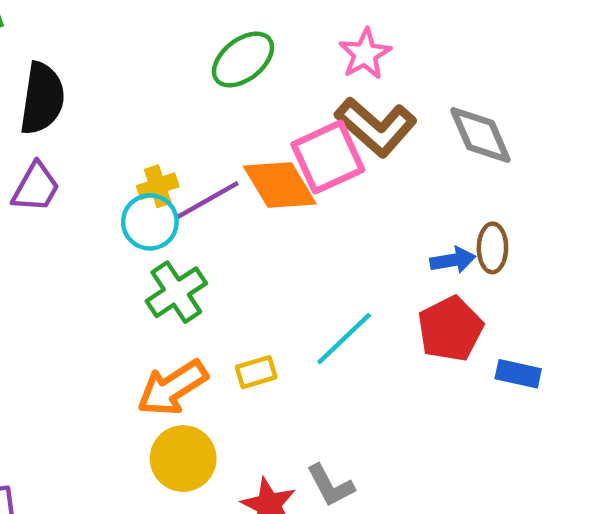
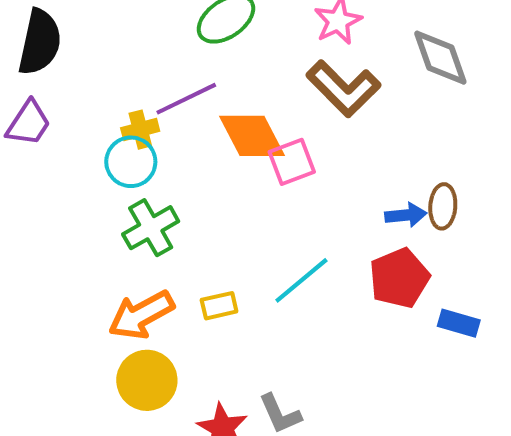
gray diamond: (480, 135) -> (440, 58), moved
pink square: (328, 157) -> (292, 162), moved, size x0.7
purple line: (207, 200) -> (186, 99), moved

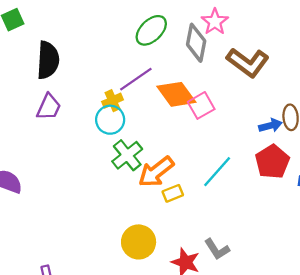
gray diamond: (440, 58) -> (196, 43), moved, turned 39
brown L-shape: (343, 88) -> (248, 62), moved
orange arrow: (141, 315) -> (156, 172), moved

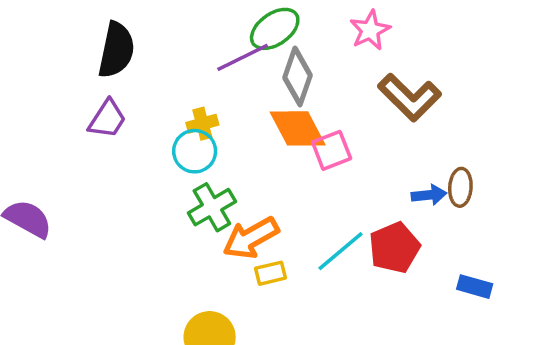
gray diamond: (196, 43) -> (297, 76), moved
purple line: (136, 79) -> (243, 57), moved
red pentagon: (272, 162) -> (394, 248), moved

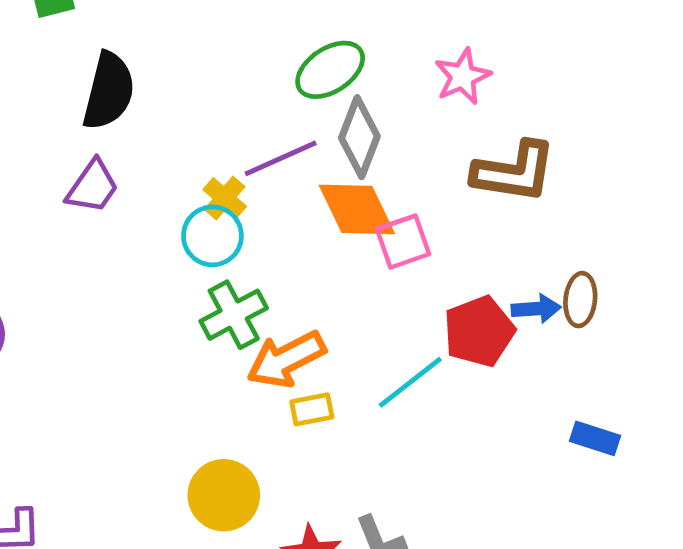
purple line: (243, 57) -> (281, 158), moved
brown L-shape: (410, 97) -> (514, 172), turned -38
yellow cross: (202, 124) -> (225, 198), turned -36
red pentagon: (394, 248) -> (479, 331), moved

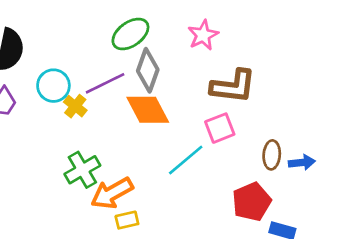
cyan circle: (212, 236) -> (53, 86), moved
pink square: (403, 242) -> (220, 128), moved
blue arrow: (536, 309) -> (302, 162), moved
red pentagon: (479, 331) -> (252, 202), moved
cyan line: (410, 382) -> (186, 160), moved

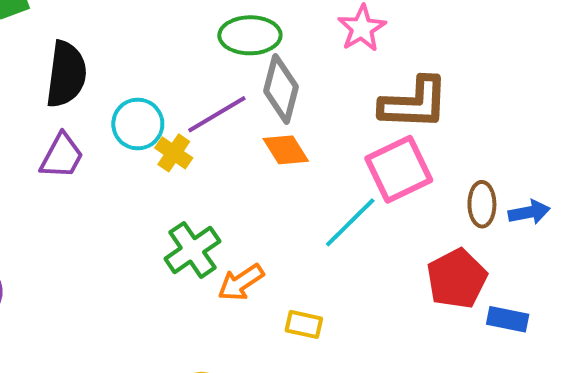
green ellipse: (130, 34) -> (250, 35), turned 39
orange diamond: (148, 110) -> (286, 150), size x0.7
pink square: (220, 128) -> (399, 169), size x1.4
orange arrow: (112, 193) -> (241, 282), size x0.7
yellow rectangle: (127, 220) -> (304, 324), moved, turned 30

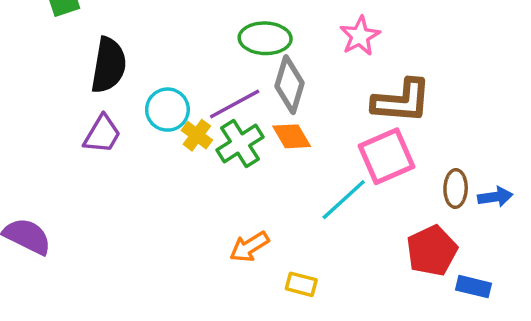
green cross: (192, 250) -> (240, 144), moved

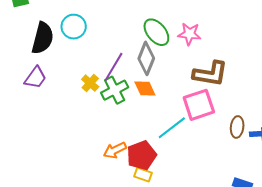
pink star: (360, 36) -> (189, 34), turned 30
green ellipse: (265, 38) -> (156, 32), moved, turned 44
purple line: (235, 104) -> (114, 67), turned -36
cyan circle: (167, 110) -> (74, 27), moved
red pentagon: (432, 251) -> (142, 155), moved

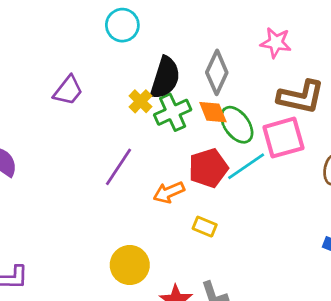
green ellipse: (156, 32) -> (237, 125), moved
black semicircle: (43, 38) -> (165, 78), moved
purple line: (114, 67) -> (118, 167), moved
red pentagon: (142, 155) -> (208, 168), moved

